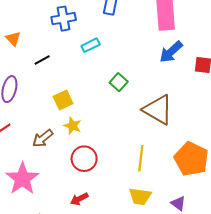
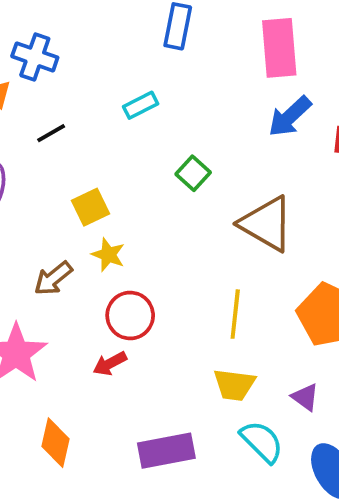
blue cross: (64, 19) -> (35, 57), moved, turned 30
red arrow: (79, 199) -> (110, 364), moved

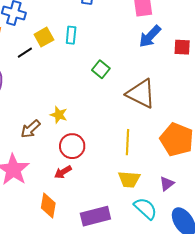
cyan rectangle: (141, 105) -> (71, 35), turned -54
yellow square: (90, 207) -> (44, 37), moved
purple triangle: (305, 397) -> (167, 184), turned 49
orange diamond: (55, 443) -> (48, 205), moved

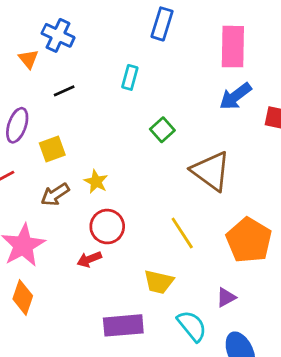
yellow square: (44, 37) -> (52, 149), moved
yellow line: (127, 142) -> (182, 233), turned -45
yellow trapezoid: (129, 179) -> (159, 282), moved
orange diamond: (48, 205) -> (23, 297), moved

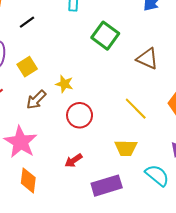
green square: (162, 130) -> (105, 36), size x1.5
brown triangle: (211, 171) -> (147, 59), size x0.7
red arrow: (89, 259) -> (74, 161), moved

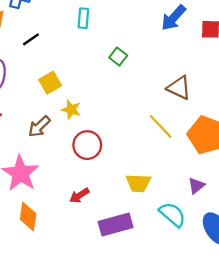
green square: (105, 36) -> (118, 57), size x0.6
brown triangle: (147, 59) -> (179, 88), moved
yellow square: (27, 67) -> (50, 83), moved
yellow line: (136, 109) -> (161, 127), moved

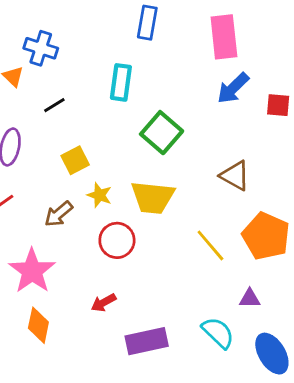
cyan rectangle: (83, 18) -> (121, 82), size x1.4
green square: (118, 57) -> (162, 133), size x1.8
yellow line: (161, 127) -> (210, 245), moved
yellow trapezoid: (138, 183) -> (153, 197), moved, size x1.4
purple triangle: (196, 186) -> (250, 298), turned 36

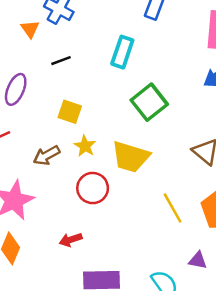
yellow square: (75, 160) -> (70, 112), turned 35

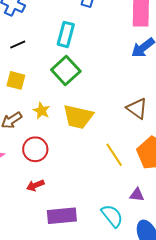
green square: (149, 102) -> (66, 71), moved
yellow square: (70, 112) -> (16, 80), moved
red circle: (93, 188) -> (35, 149), moved

